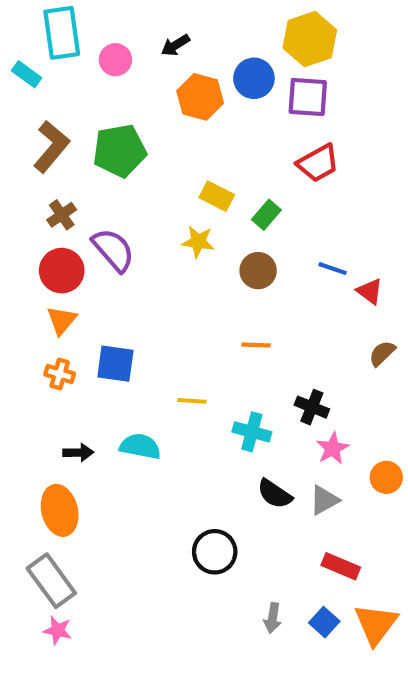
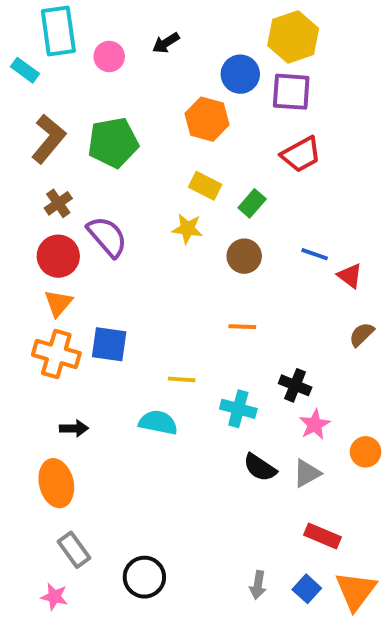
orange hexagon: (200, 97) -> (207, 119), moved
orange cross: (60, 374) -> (56, 354), size x1.6
cyan semicircle: (140, 446) -> (158, 422), moved
black circle: (215, 552) -> (144, 577), moved
gray rectangle: (51, 581) -> (74, 550), moved, size x0.7

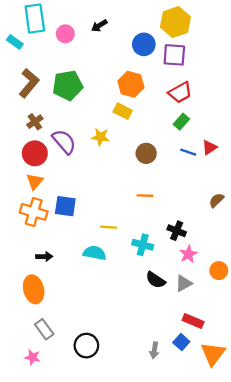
orange hexagon: (207, 119) -> (131, 84), moved
green rectangle: (252, 203) -> (181, 122), moved
yellow star: (187, 229) -> (100, 137), moved
red triangle: (350, 276) -> (209, 147), moved, turned 49
blue square: (307, 589) -> (181, 342), moved

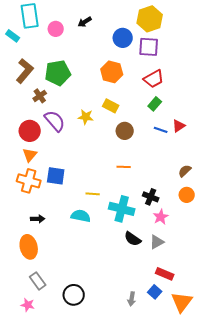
yellow rectangle: (123, 111) -> (111, 106), moved
brown cross: (35, 122) -> (40, 96), moved
cyan cross: (143, 245) -> (122, 209), size x1.4
orange circle: (219, 271) -> (187, 195), moved

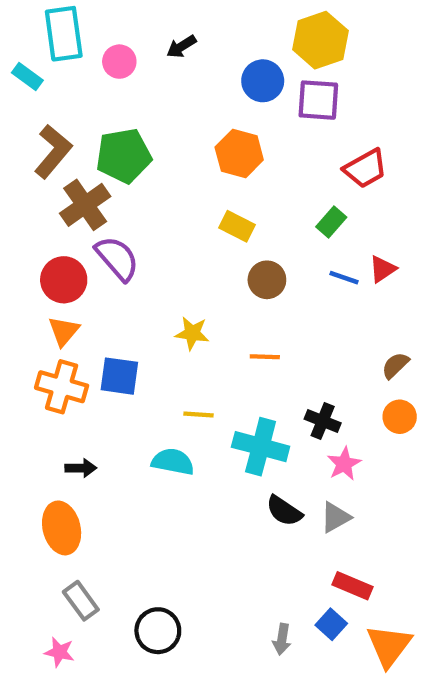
red trapezoid: (154, 79) -> (365, 169), moved
brown cross: (40, 96) -> (85, 205), size x1.6
yellow star: (86, 117) -> (192, 333), moved

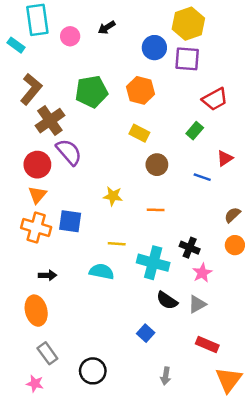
green pentagon: (124, 156) -> (91, 92), moved
blue line: (344, 278) -> (202, 177), moved
blue square: (331, 624) -> (146, 333), moved

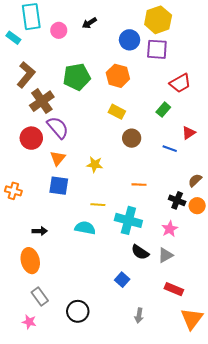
orange triangle: (37, 195) -> (58, 158), moved
orange line: (156, 210) -> (139, 185), moved
orange cross: (36, 227) -> (13, 191), moved, size x0.7
black cross: (190, 248) -> (177, 200), moved

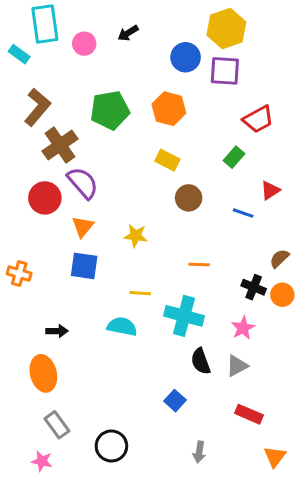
black semicircle: (140, 252) -> (201, 361), turned 36
orange triangle: (192, 319) -> (275, 457), size x0.7

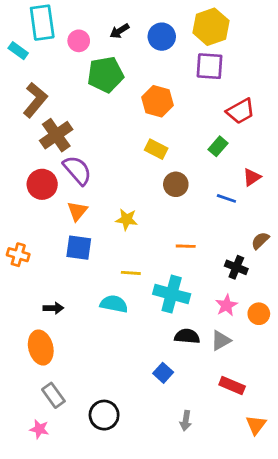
blue circle: (186, 57) -> (162, 37), moved
green pentagon: (110, 110) -> (105, 75), moved
orange circle: (282, 295) -> (259, 314), moved
black semicircle: (201, 361) -> (187, 336), turned 115

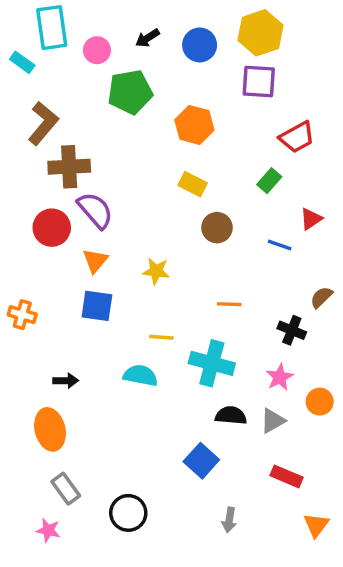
brown cross: (56, 135) -> (69, 167), turned 32
orange circle: (259, 314) -> (320, 402), moved
blue square: (163, 373) -> (201, 461), size x1.4

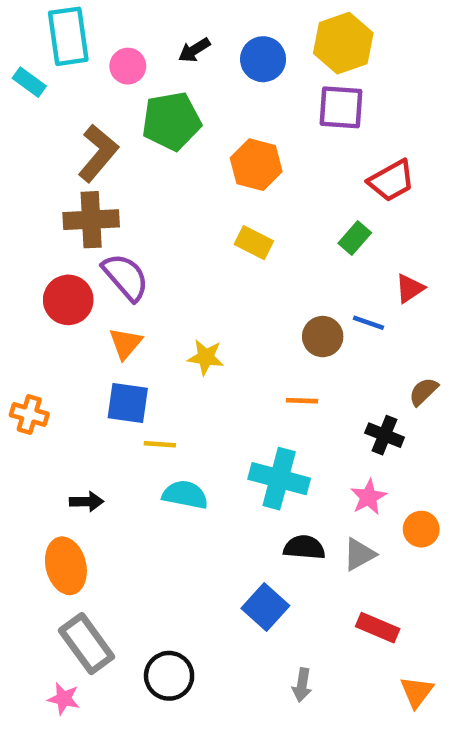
brown L-shape: (43, 123) -> (98, 153), moved
brown circle: (217, 228) -> (323, 337), moved
yellow line: (161, 337) -> (160, 444), moved
gray rectangle: (66, 489) -> (87, 644), size x1.4

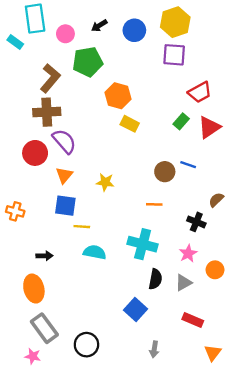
orange hexagon: (256, 165) -> (118, 96), moved
red triangle: (410, 288) -> (209, 127), moved, size x1.5
black semicircle: (304, 547) -> (155, 279), turned 96

